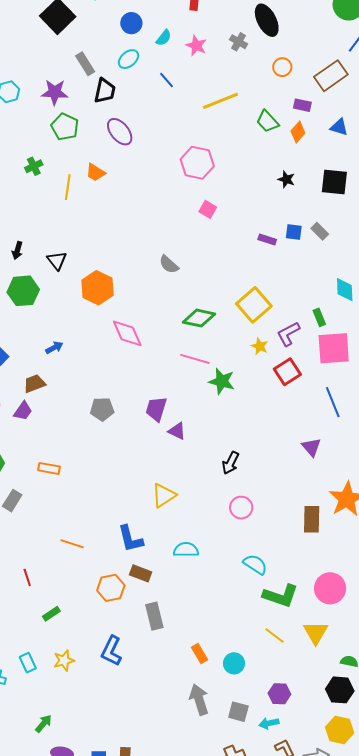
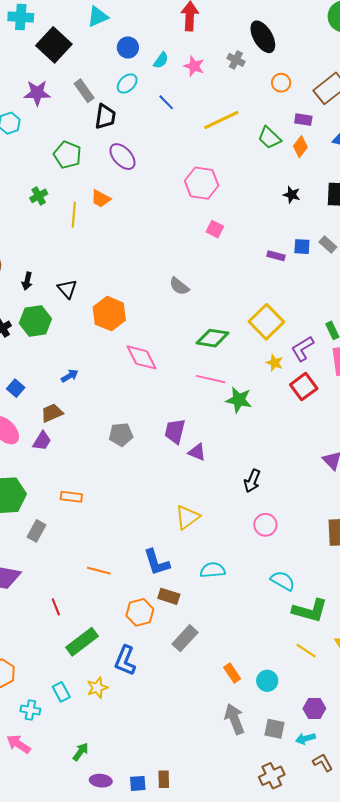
purple star: (55, 92) -> (37, 93), moved
green rectangle: (51, 614) -> (82, 642), size x1.8
gray rectangle: (154, 616) -> (185, 638), turned 60
blue L-shape: (111, 651) -> (125, 661), moved

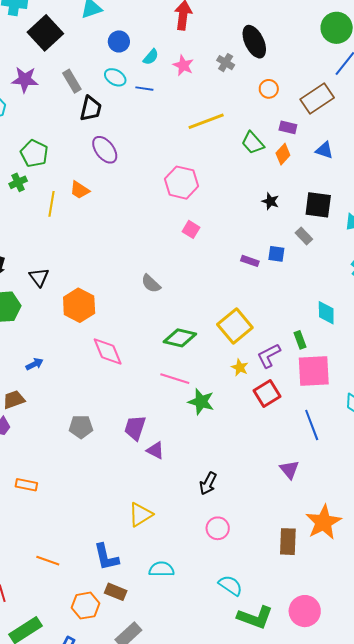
cyan ellipse: (127, 84) -> (115, 77), turned 70
blue line: (166, 102) -> (144, 89), moved, turned -42
green pentagon: (67, 155) -> (34, 153), moved
gray rectangle: (328, 244) -> (304, 236), moved

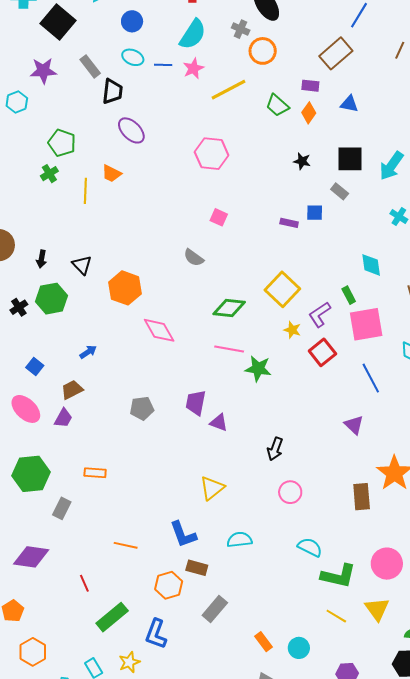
cyan semicircle: (151, 57) -> (193, 34), moved, size x1.8
pink star: (183, 65) -> (193, 68), moved, turned 30
orange circle: (269, 89) -> (263, 51), moved, size x1.4
pink square: (191, 229) -> (219, 217), moved

